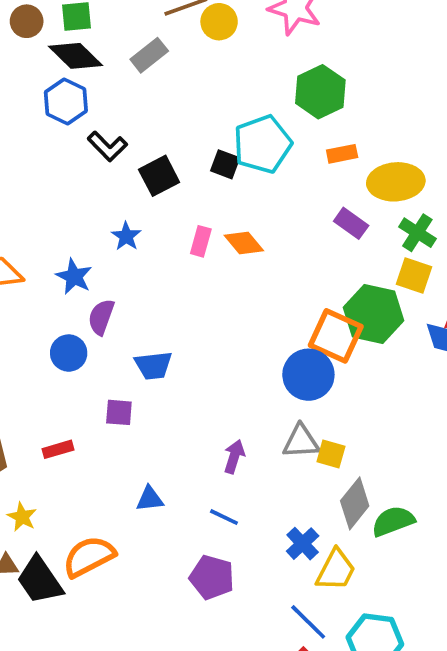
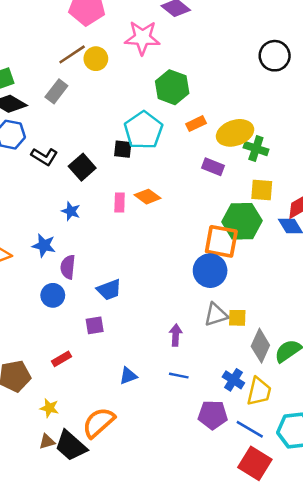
green cross: (417, 233) -> (256, 149), moved
purple pentagon: (212, 577) -> (213, 415), moved

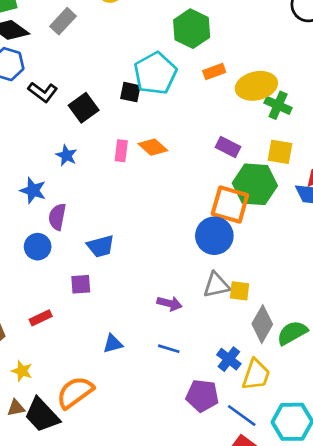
purple rectangle: (213, 167) -> (228, 147), moved
purple arrow: (176, 335) -> (169, 303), turned 95

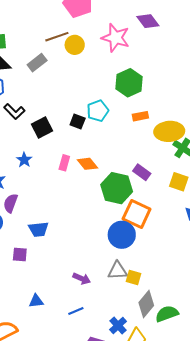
cyan pentagon: (155, 73) -> (98, 111), size x0.7
green hexagon: (255, 184) -> (117, 188), moved
blue line: (169, 349) -> (76, 311), turned -49

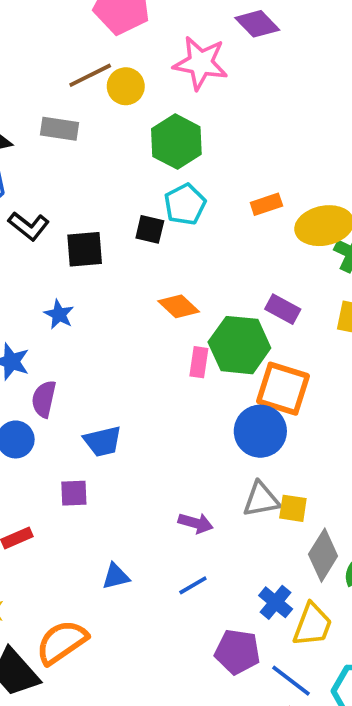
gray rectangle: (37, 63) -> (59, 129), turned 54
green hexagon: (129, 83) -> (176, 142), moved
black square: (42, 127) -> (85, 249), turned 30
pink rectangle: (64, 163) -> (199, 362), moved

